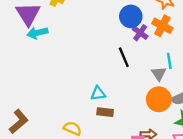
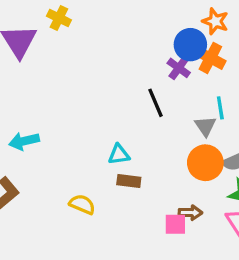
blue circle: (131, 16) -> (190, 45), moved
cyan arrow: (37, 33) -> (24, 141), moved

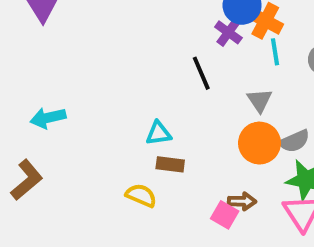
cyan line: (220, 108) -> (275, 52), moved
yellow semicircle: (82, 204) -> (141, 195), moved
pink square: (175, 224) -> (225, 215), turned 30

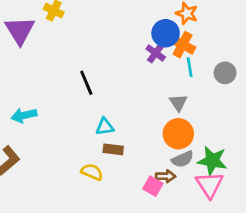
black line: (201, 73) -> (86, 83), moved
gray semicircle: (294, 141) -> (183, 159), moved

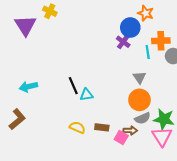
orange cross: (183, 45) -> (161, 41), moved, turned -30
black line: (86, 83) -> (73, 86), moved
brown rectangle: (113, 149) -> (102, 127), moved

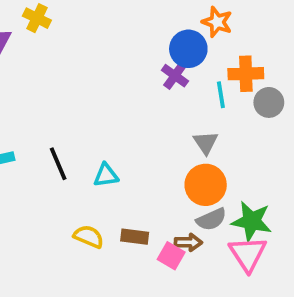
black line: (73, 86) -> (58, 164), moved

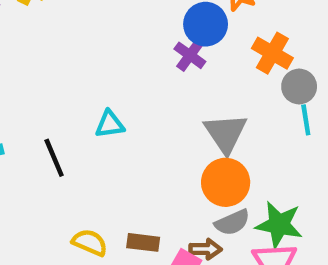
orange cross: (246, 74) -> (272, 53), turned 32
cyan line: (221, 95) -> (306, 120), moved
gray triangle: (206, 143) -> (226, 133), size x1.5
cyan triangle: (106, 175) -> (110, 124), moved

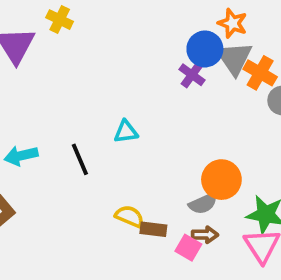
gray triangle: (226, 133) -> (234, 58), moved
gray semicircle: (232, 222) -> (203, 203), moved
yellow semicircle: (90, 242) -> (130, 216), moved

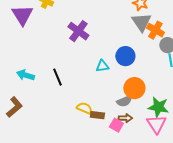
blue circle: (205, 49) -> (125, 56), moved
purple cross: (192, 75) -> (78, 31), moved, size x1.5
cyan triangle: (126, 132) -> (102, 66), moved
cyan arrow: (21, 156) -> (25, 75), turned 30

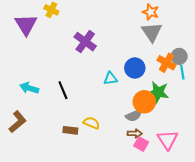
orange cross: (155, 30) -> (166, 63), moved
green star: (158, 107) -> (158, 92), moved
brown rectangle: (97, 115) -> (70, 130), moved
pink square: (116, 125) -> (141, 144), moved

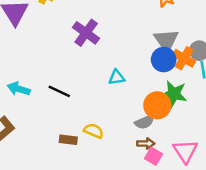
gray triangle: (152, 32) -> (166, 40), moved
blue circle: (135, 68) -> (164, 60), moved
black line: (63, 90) -> (59, 91), turned -42

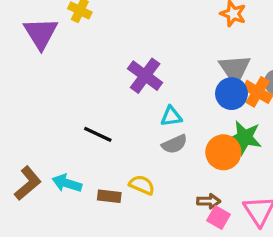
purple cross: (86, 33) -> (145, 76), moved
cyan arrow: (19, 89) -> (67, 183), moved
gray semicircle: (145, 122) -> (174, 144), moved

